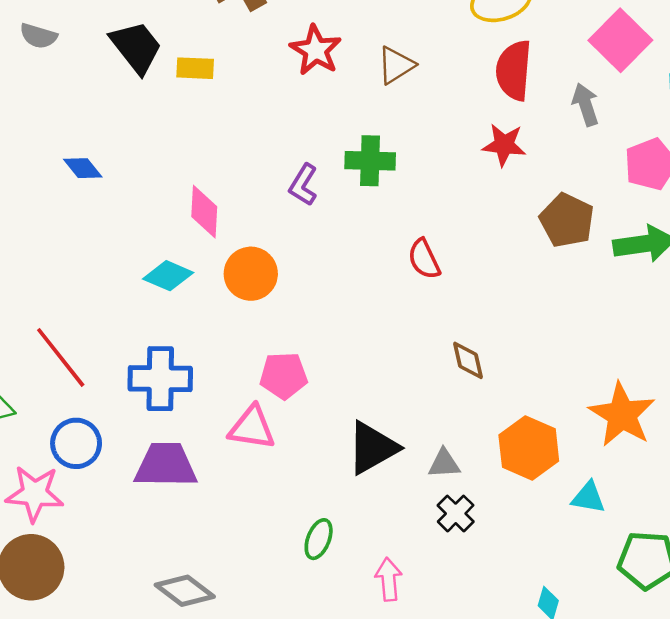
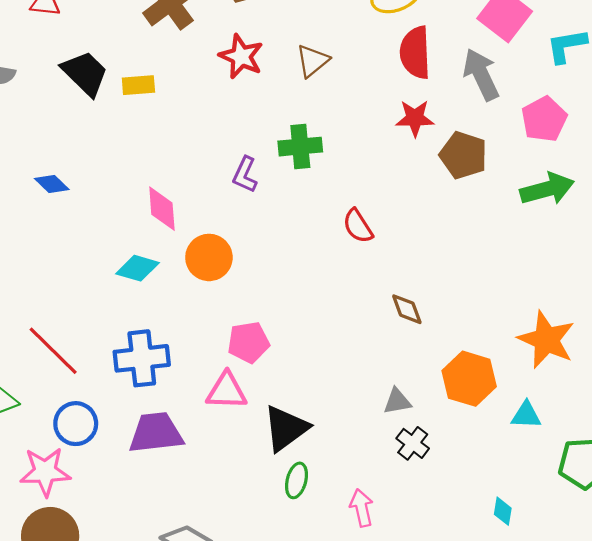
gray arrow: (585, 105) -> (481, 74), size x1.4
brown pentagon: (567, 220) -> (463, 155), moved
black triangle: (372, 448) -> (286, 428), moved

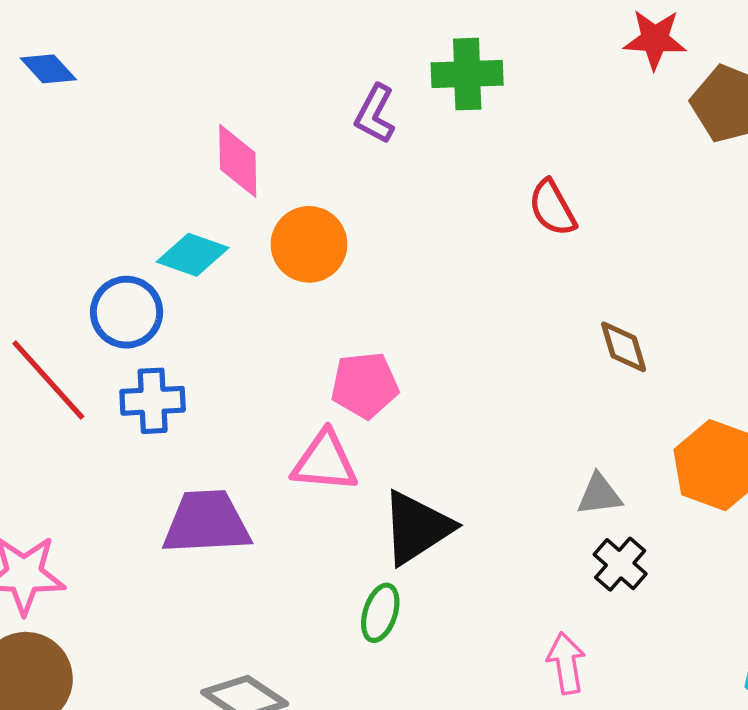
blue diamond: (52, 184) -> (48, 69), moved
blue cross: (142, 358) -> (153, 401), moved, size x0.7
blue circle: (76, 424) -> (127, 312), moved
green ellipse: (296, 480) -> (380, 613), moved
pink arrow: (362, 508) -> (566, 663), moved

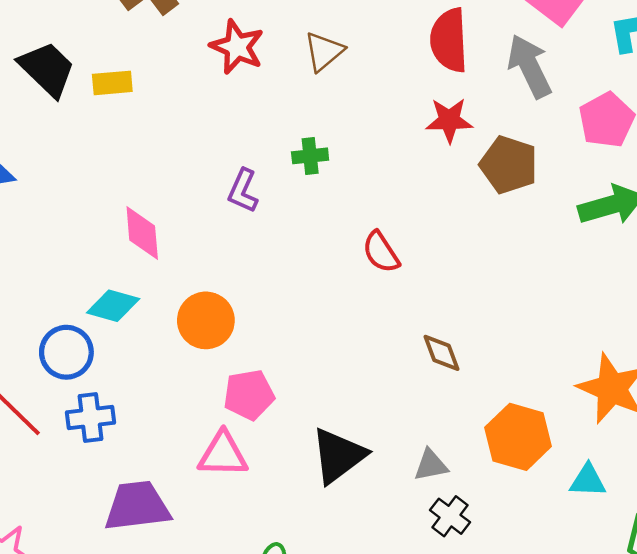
green cross: (467, 74) -> (310, 156), size x0.7
orange circle: (309, 244) -> (206, 320), moved
black triangle: (417, 528) -> (338, 456), moved

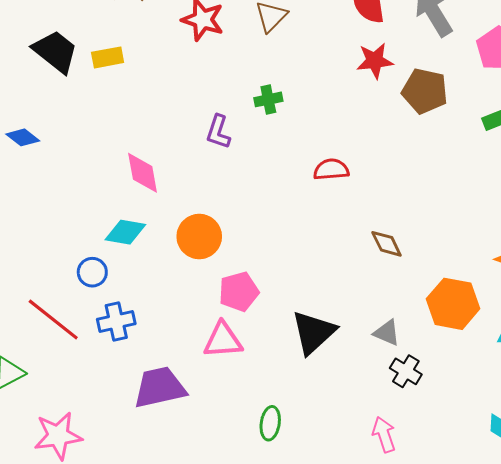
red semicircle: (381, 252) -> (331, 169), turned 124
blue circle: (66, 352) -> (92, 272), size x0.7
gray triangle: (431, 465) -> (387, 333), turned 40

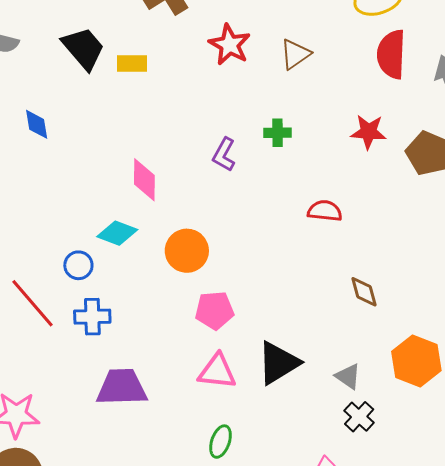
red star: (375, 61) -> (369, 132), moved
blue diamond: (23, 137) -> (37, 124), turned 32
pink triangle: (223, 340) -> (217, 371), moved

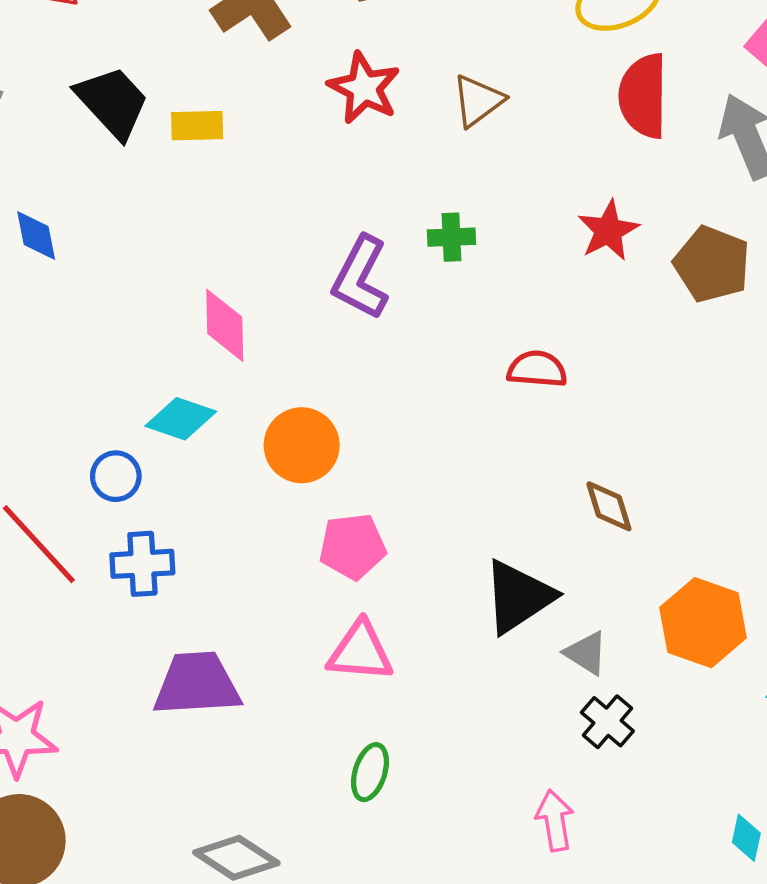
red star: (369, 132) -> (608, 231), turned -30
purple L-shape: (224, 155) -> (361, 278), size x1.4
black triangle: (278, 363) -> (518, 597), moved

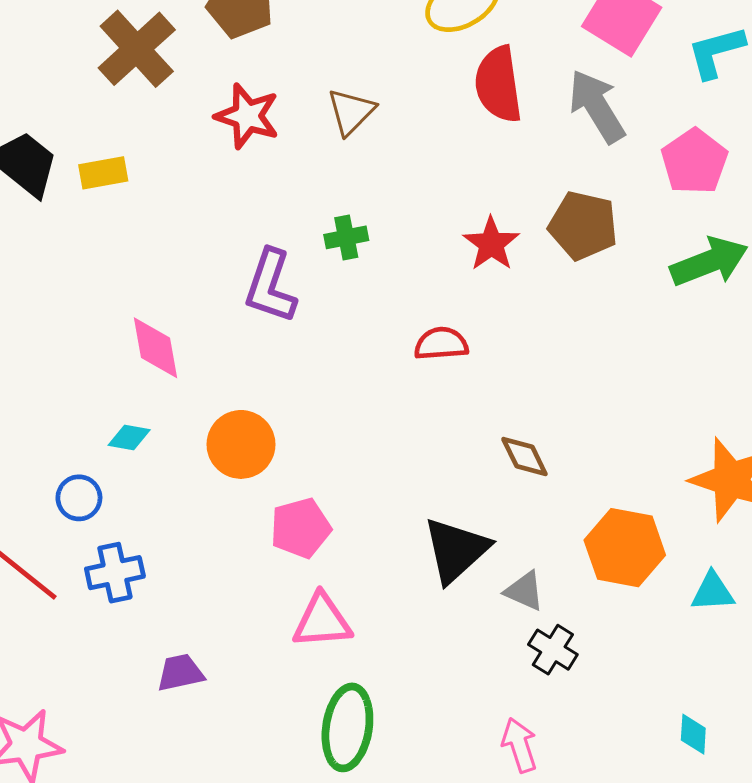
red star: (608, 231) -> (491, 244), moved
cyan diamond: (181, 419) -> (129, 437), size x0.7
purple trapezoid: (197, 684) -> (180, 673), size x0.6
green ellipse: (370, 772) -> (347, 727), size x1.6

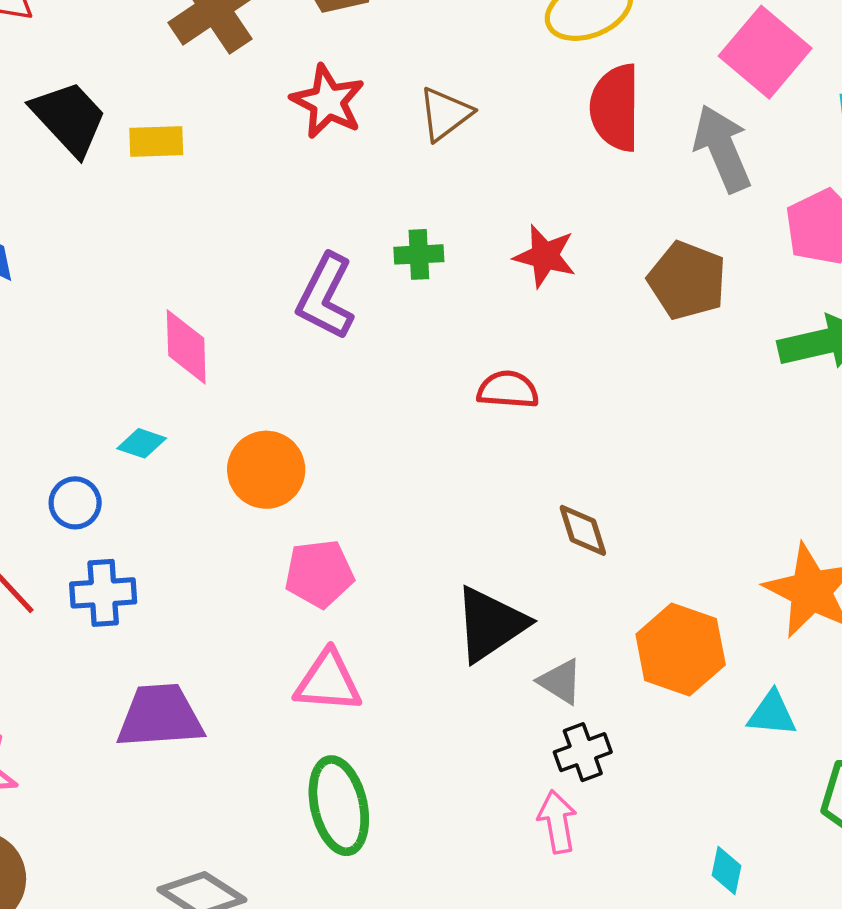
red star: (491, 244) -> (545, 256), moved, turned -30
black cross: (553, 650) -> (583, 752), turned 30
purple trapezoid: (180, 673) -> (160, 716), size x1.6
green ellipse: (347, 727) -> (339, 806), turned -30
pink arrow: (520, 745) -> (557, 822), moved

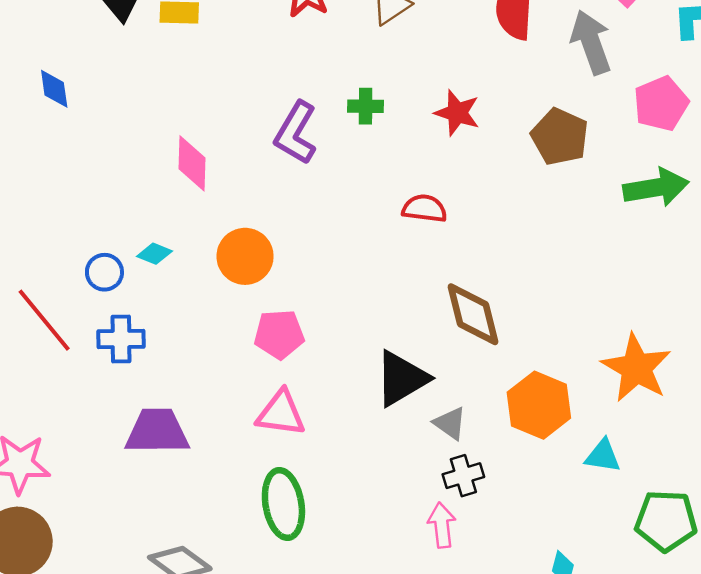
cyan diamond: (142, 443) -> (154, 254), moved
brown diamond: (583, 530) -> (473, 314), size x1.6

